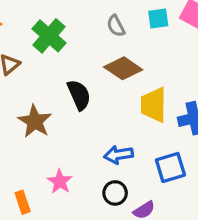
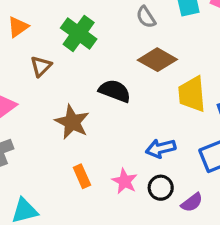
black semicircle: (79, 95) -> (115, 91), turned -40
pink star: (60, 182) -> (125, 181), moved
orange rectangle: (23, 202) -> (82, 176), moved

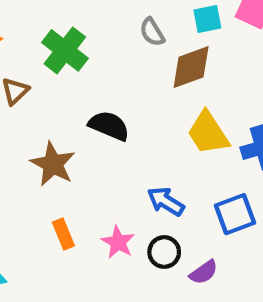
brown diamond: (157, 60) -> (191, 67), moved, turned -51
yellow trapezoid: (192, 94) -> (208, 133), turned -30
blue arrow: (161, 148) -> (166, 201), turned 44

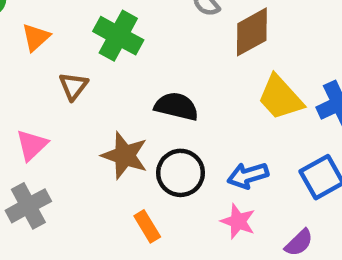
blue arrow: (166, 201) -> (248, 175), turned -39
pink star: (118, 242) -> (238, 221), moved
black circle: (164, 252) -> (181, 173), moved, size x1.4

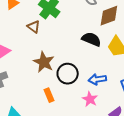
brown triangle: (73, 86) -> (34, 27), moved, turned -40
black semicircle: (176, 106) -> (91, 39), moved

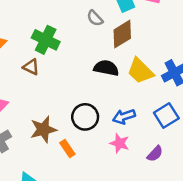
brown star: (44, 62) -> (43, 129), moved, turned -30

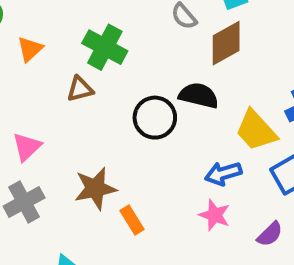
brown triangle: (31, 67) -> (80, 89), turned -42
yellow trapezoid: (140, 71) -> (256, 130), moved
black circle: (85, 117) -> (155, 118), moved

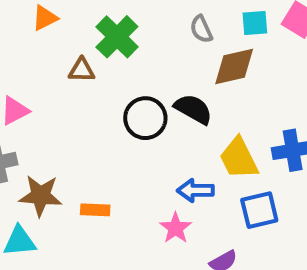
brown star: (95, 188) -> (41, 196), moved
orange rectangle: (132, 220) -> (95, 210), turned -72

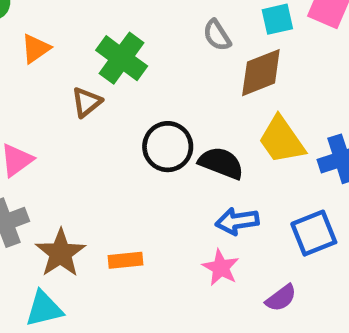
brown triangle: (82, 70) -> (87, 102), turned -32
black semicircle: (193, 109) -> (221, 163), moved
yellow trapezoid: (239, 158) -> (282, 140), moved
brown star: (41, 196) -> (60, 253), turned -30

